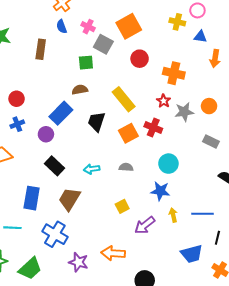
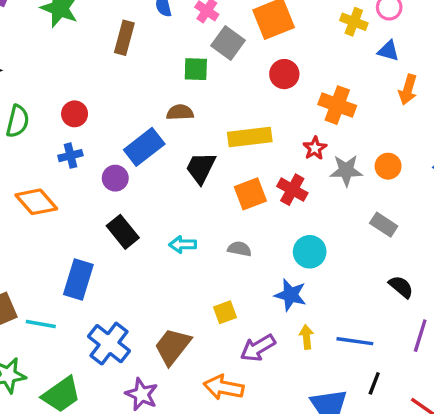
yellow rectangle: (124, 99) -> (250, 137), turned -65
brown trapezoid: (69, 199) -> (173, 346), moved
orange arrow: (113, 253) -> (224, 387), moved

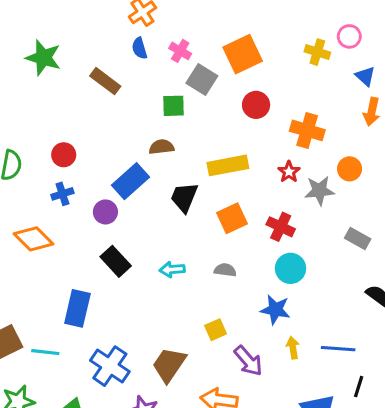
brown rectangle: (124, 38) -> (105, 81), turned -64
blue triangle: (388, 51) -> (365, 76), moved, turned 30
orange circle: (388, 166) -> (350, 169), moved
red cross: (292, 190) -> (281, 227), moved
purple arrow: (258, 348) -> (248, 361), turned -96

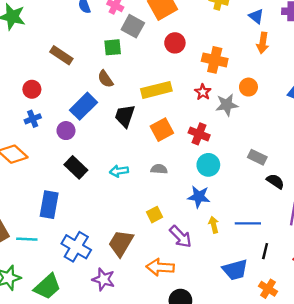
brown rectangle: (105, 81) -> (61, 55), moved
brown semicircle: (161, 147) -> (105, 79), turned -114
gray rectangle: (358, 239) -> (257, 157), moved

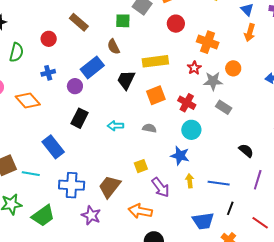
red circle: (32, 89) -> (49, 39), moved
gray rectangle: (257, 157) -> (224, 107), moved
black rectangle: (76, 167) -> (80, 118), turned 66
blue rectangle: (49, 205) -> (53, 147), turned -55
blue cross: (76, 247) -> (72, 185), turned -35

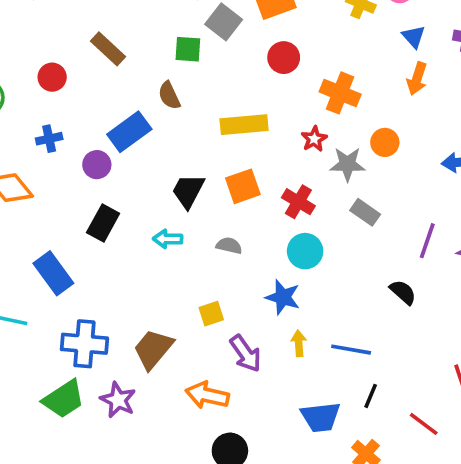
black trapezoid: (126, 80) -> (188, 191), moved
purple line: (258, 180) -> (427, 241), moved
green trapezoid: (43, 216) -> (64, 399), moved

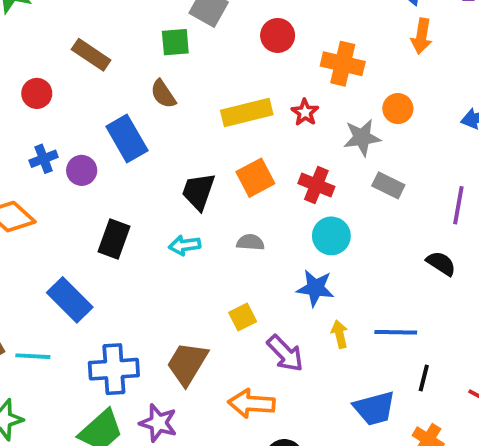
blue rectangle: (129, 132) -> (127, 138), turned -75
red star: (314, 139) -> (305, 112), moved
purple circle: (97, 165) -> (82, 170), moved

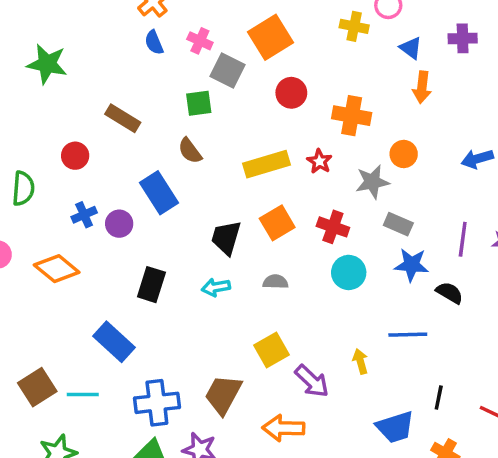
blue star: (315, 288) -> (412, 265), moved
yellow square: (243, 317) -> (272, 350), size x1.4
blue line: (396, 332) -> (408, 335), moved

